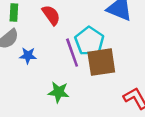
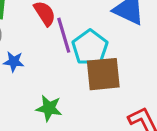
purple line: (72, 53) -> (64, 35), moved

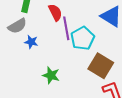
brown square: (103, 74) -> (101, 66), moved, turned 30

